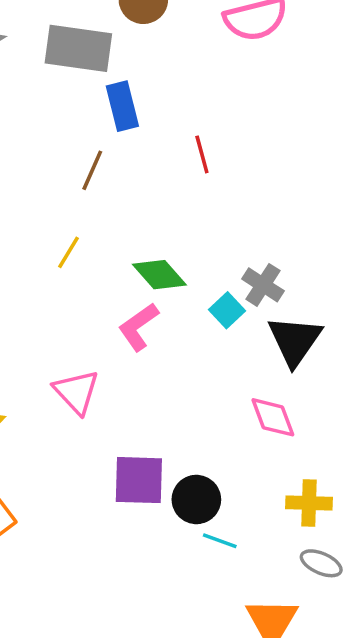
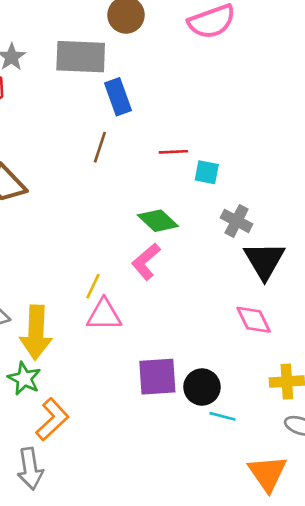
red line: (202, 154) -> (173, 152), moved, turned -72
yellow line: (69, 252) -> (93, 286), moved
cyan square: (227, 310) -> (207, 172), moved, turned -30
pink triangle: (76, 392) -> (104, 315), turned -42

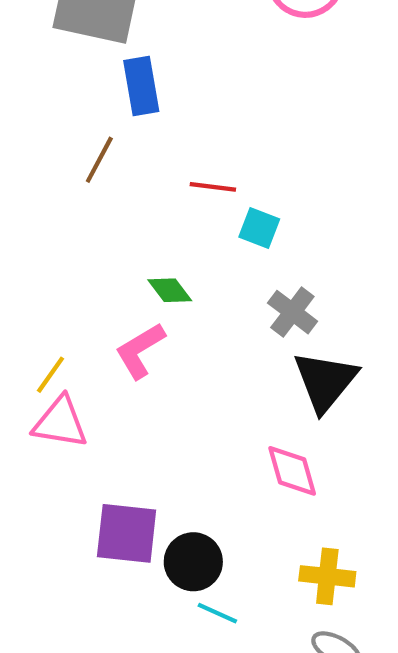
green diamond: (158, 221) -> (170, 290), size x0.7

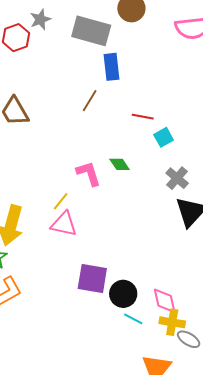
cyan square: (259, 228) -> (164, 137), turned 36
pink L-shape: (140, 351) -> (89, 173), moved, turned 100
pink diamond: (292, 471) -> (165, 301), moved
yellow cross: (327, 576) -> (172, 322), moved

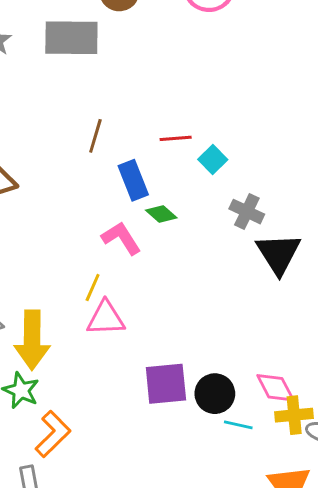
blue rectangle: (112, 67) -> (133, 180), moved

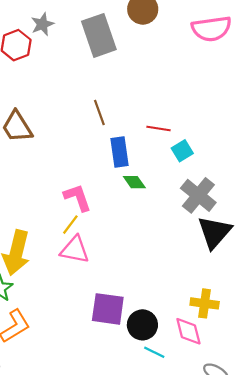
gray rectangle: (71, 38) -> (99, 35), turned 57
brown line: (95, 136) -> (99, 112), turned -50
gray cross: (247, 212) -> (198, 195), size x1.4
pink L-shape: (121, 238) -> (78, 198), moved
yellow cross: (294, 415) -> (205, 303), moved

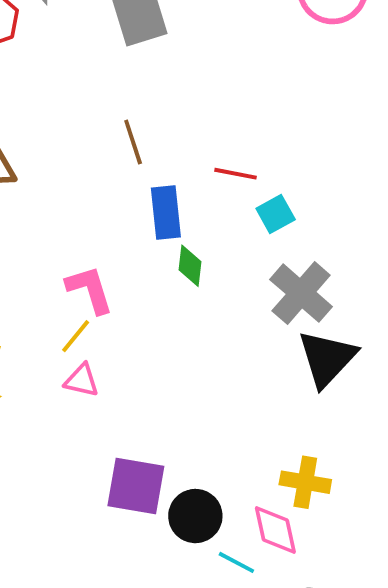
green diamond: (134, 182) -> (190, 266), turned 40
pink triangle: (75, 250) -> (82, 380), size x0.7
cyan line: (154, 352) -> (236, 562), moved

